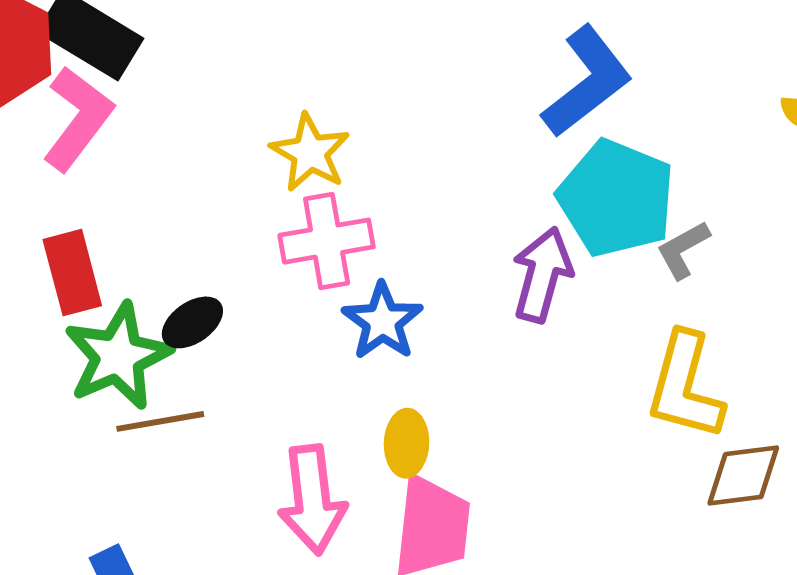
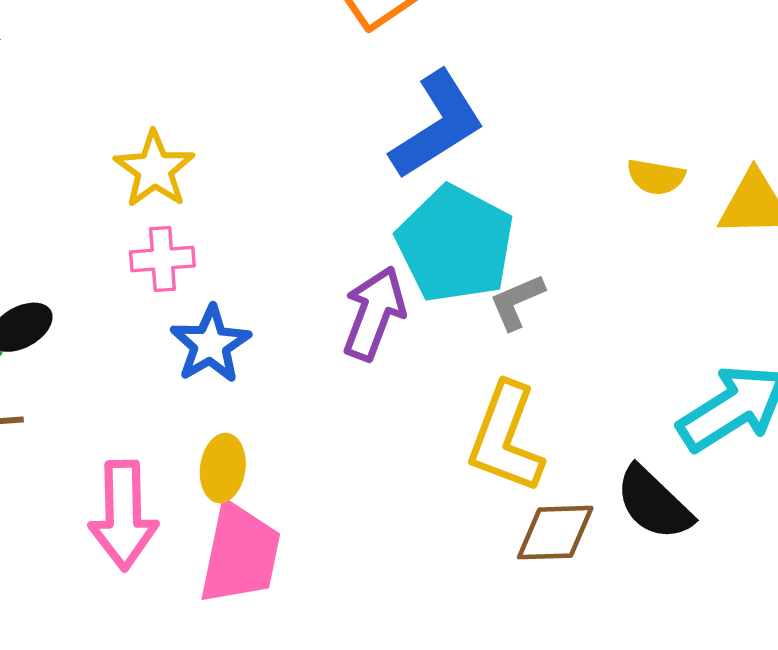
pink cross: (327, 241) -> (162, 259), size x0.7

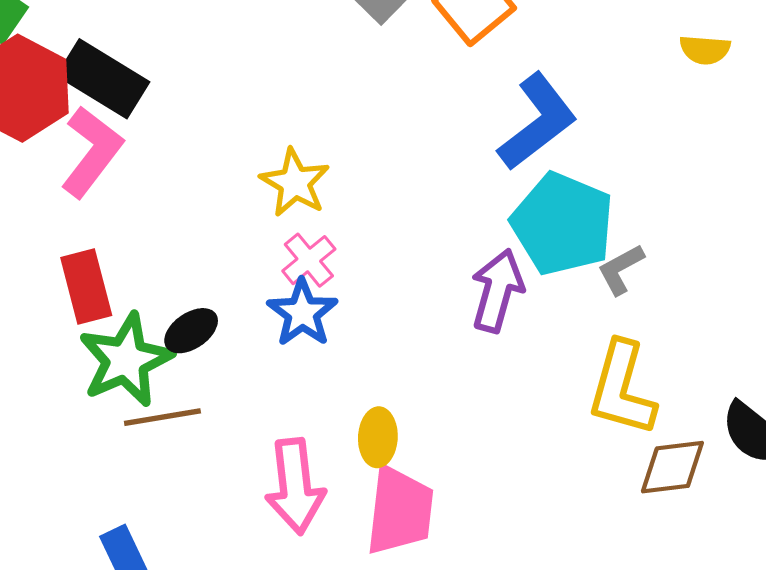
yellow semicircle: (656, 177) -> (705, 50), moved
pink cross: (162, 259) -> (309, 260), turned -30
blue star: (210, 344) -> (302, 313), moved

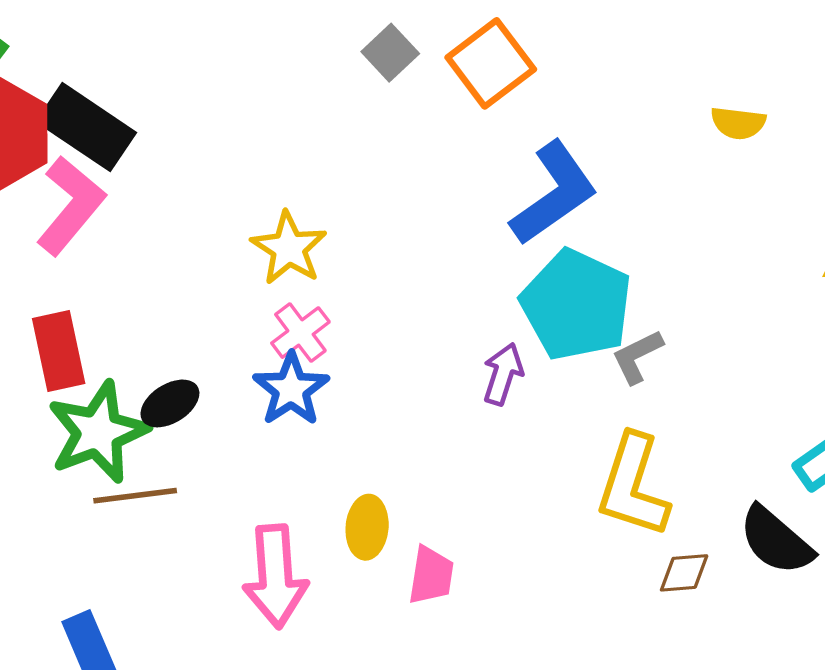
purple arrow: (497, 291) -> (503, 374), size x0.7
brown diamond: (672, 467) -> (684, 573), size x0.7
pink trapezoid: (400, 511) -> (431, 575), moved, size x0.6

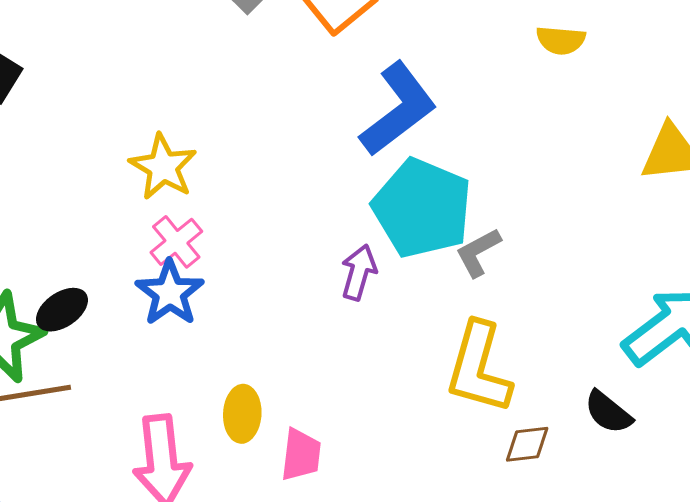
black semicircle: (776, 540) -> (608, 412), size x0.7

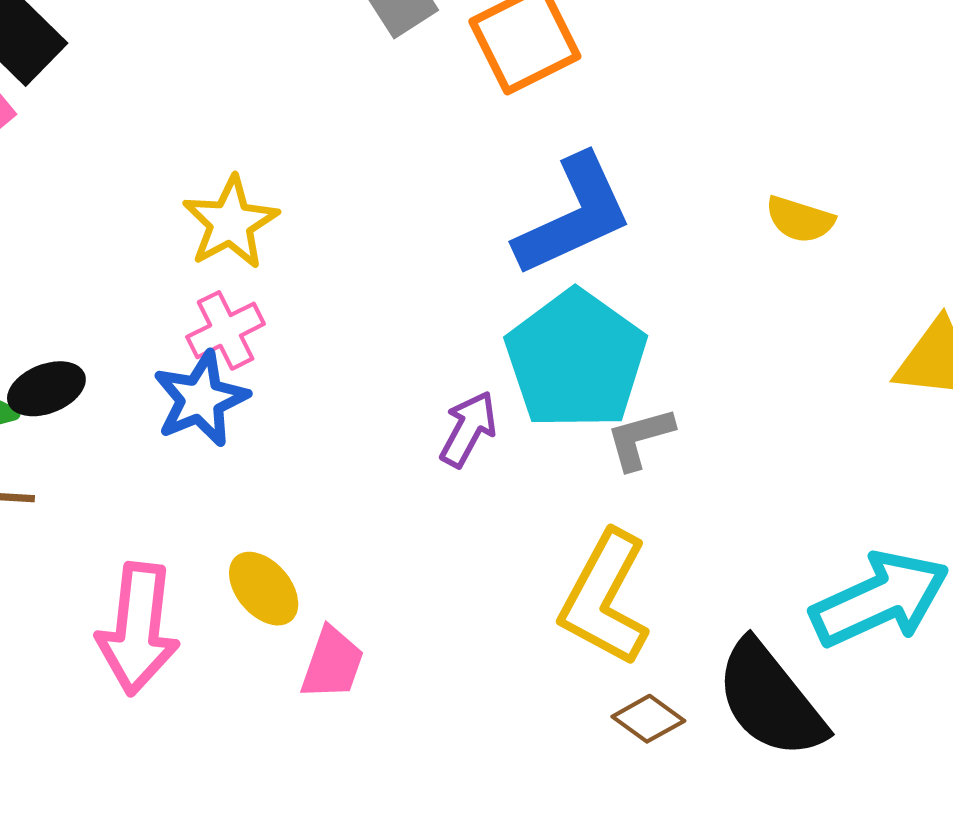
yellow semicircle: (561, 40) -> (800, 219), moved
black semicircle: (608, 412) -> (770, 700), size x1.8
yellow ellipse: (242, 414) -> (264, 589), turned -56
brown diamond: (527, 444) -> (648, 719), turned 30

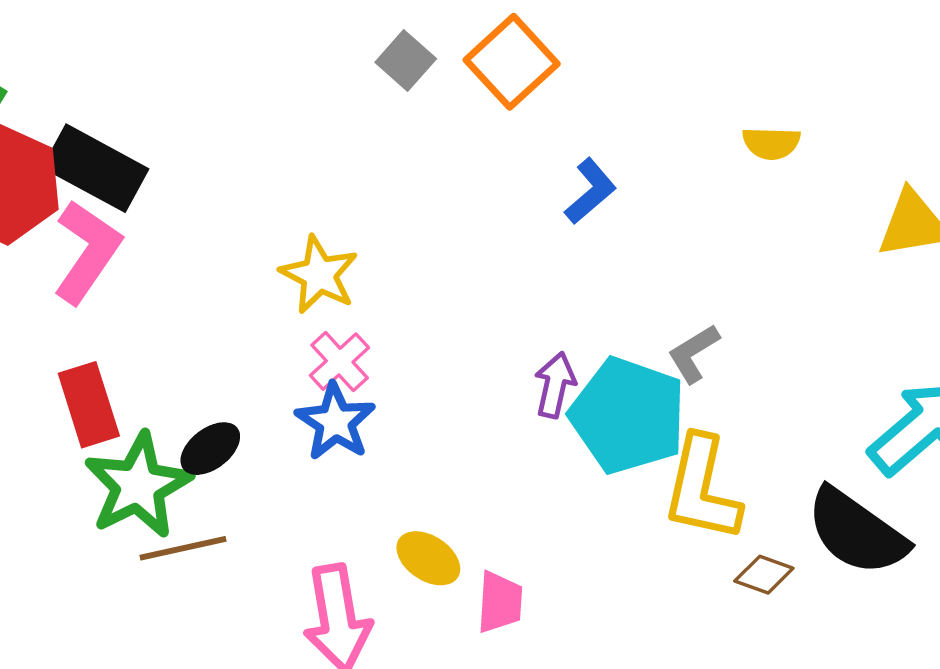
blue L-shape: (574, 215) -> (590, 191), size x0.6
cyan pentagon: (576, 360) -> (628, 416), moved

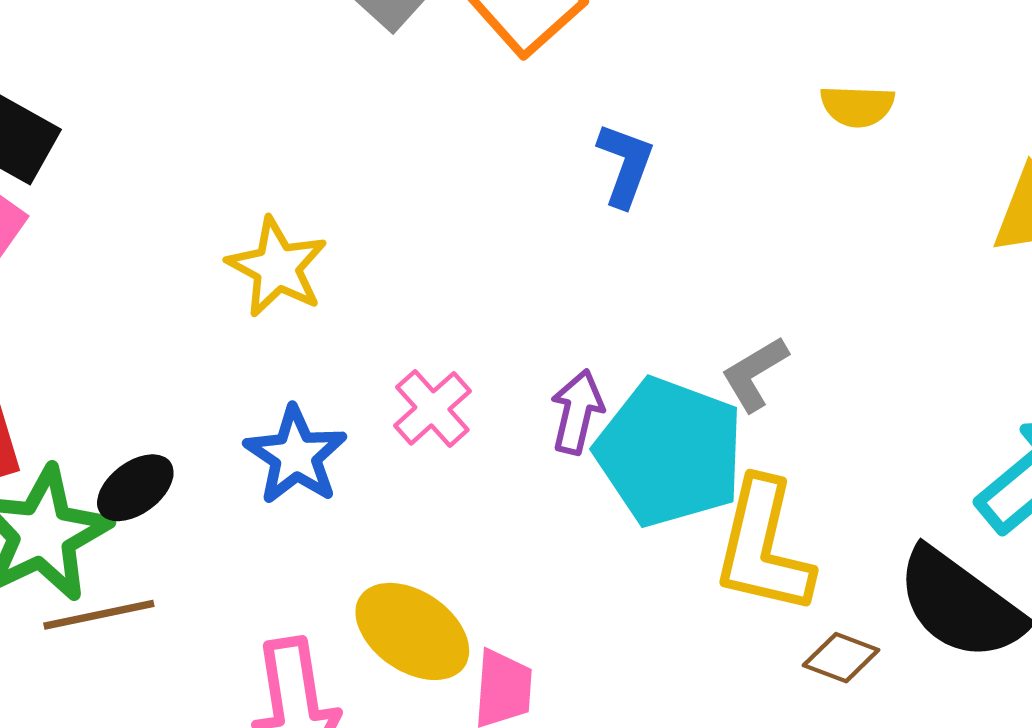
blue L-shape: (590, 191) -> (625, 165), turned -30
pink cross: (340, 362) -> (432, 408), moved
yellow ellipse: (428, 558) -> (412, 631), size x1.4

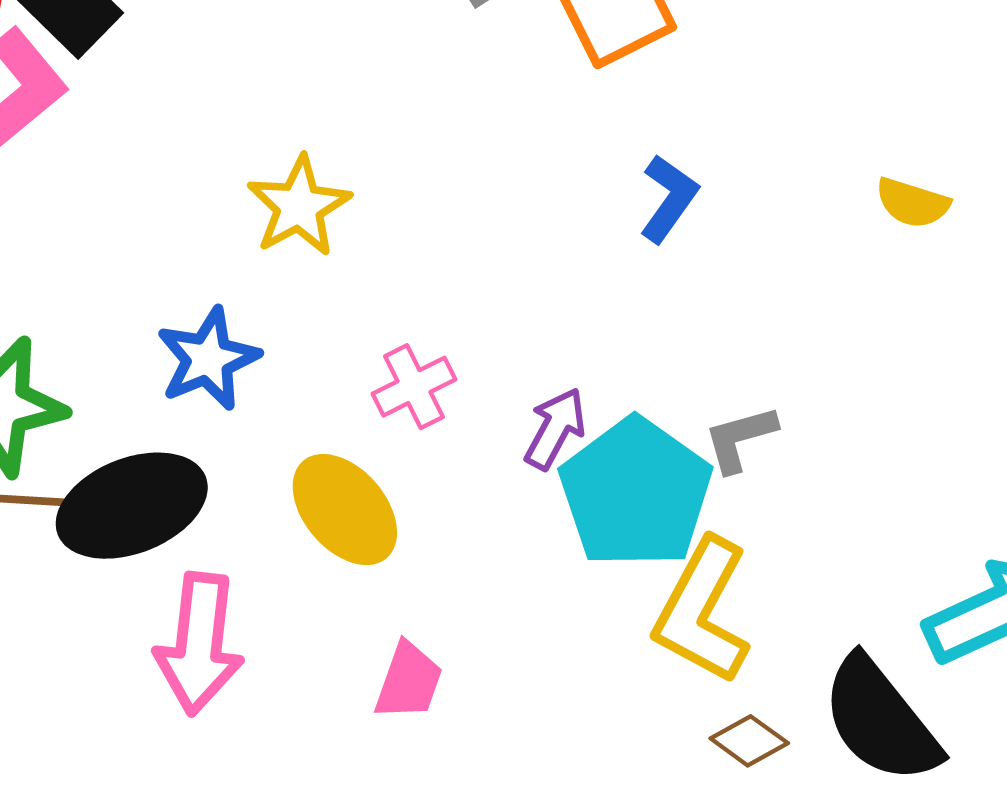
blue star: (296, 455) -> (208, 359), moved
black ellipse: (135, 488) -> (132, 506), moved, size x1.8
yellow ellipse: (412, 631) -> (345, 510), moved

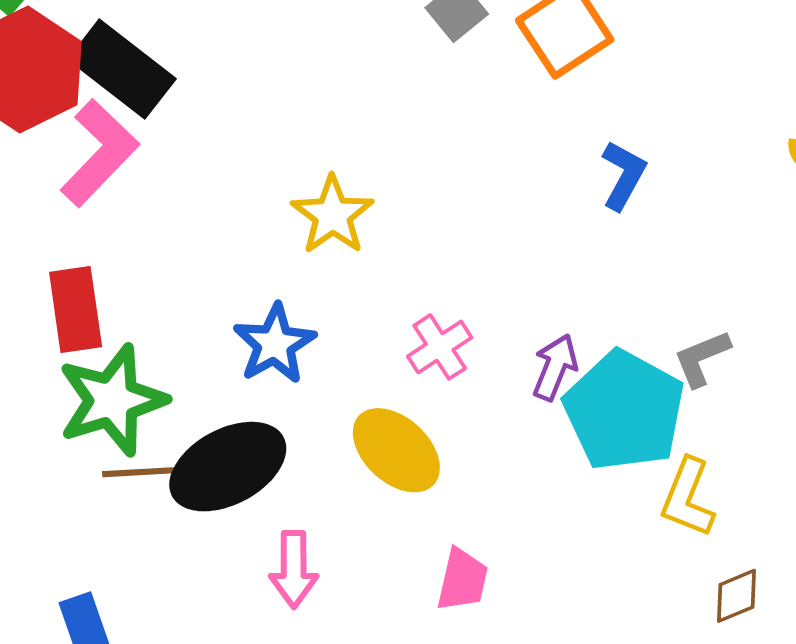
yellow L-shape: (702, 611) -> (688, 498), size x0.7
pink arrow: (199, 644) -> (294, 569), size x0.7
brown diamond: (749, 741) -> (736, 596), turned -52

